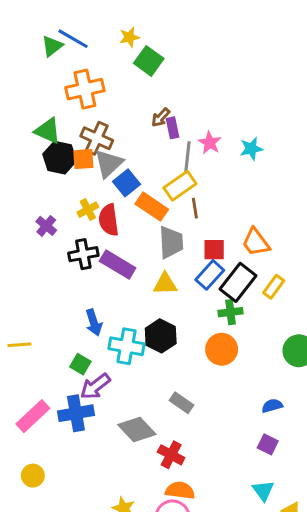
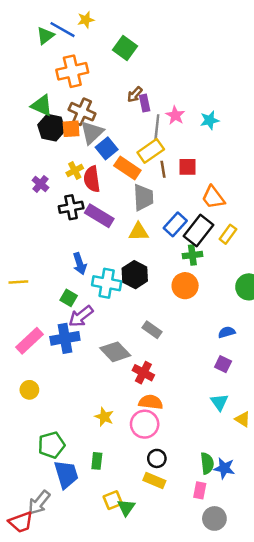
yellow star: (129, 37) -> (86, 20), moved
red square: (214, 250) -> (187, 167), moved

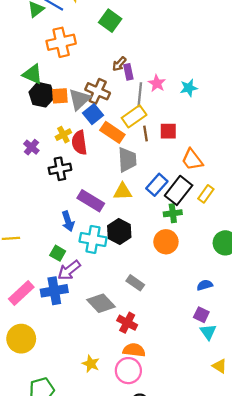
brown cross: (82, 112) -> (98, 91), moved
purple rectangle: (99, 216) -> (91, 201), moved
yellow circle: (29, 390) -> (21, 339), size x1.6
cyan triangle: (219, 402) -> (208, 332), moved

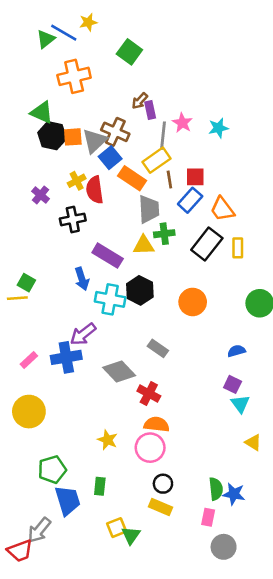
blue rectangle: (157, 185) -> (190, 200), moved
yellow rectangle: (206, 194) -> (238, 248), turned -36
green cross: (173, 213) -> (164, 234), moved
green square: (58, 253) -> (26, 283), moved
pink rectangle: (21, 293) -> (29, 360), size x0.6

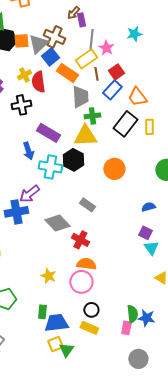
pink star: (182, 123) -> (106, 48), moved
red square: (195, 177) -> (116, 72), turned -35
yellow triangle: (144, 245) -> (85, 136), moved, size x1.4
blue trapezoid: (68, 500) -> (56, 323), moved, turned -80
pink rectangle: (208, 517) -> (126, 328), moved

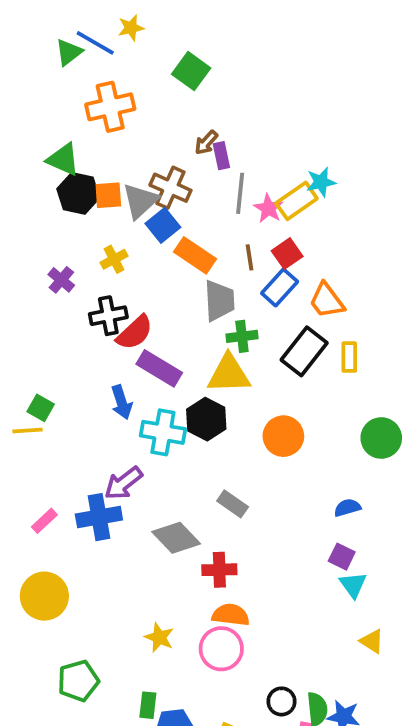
yellow rectangle: (86, 59) -> (297, 201), moved
red semicircle: (38, 82) -> (135, 333), moved, turned -125
red cross: (80, 240) -> (219, 570), turned -30
black circle: (91, 310) -> (281, 701), moved

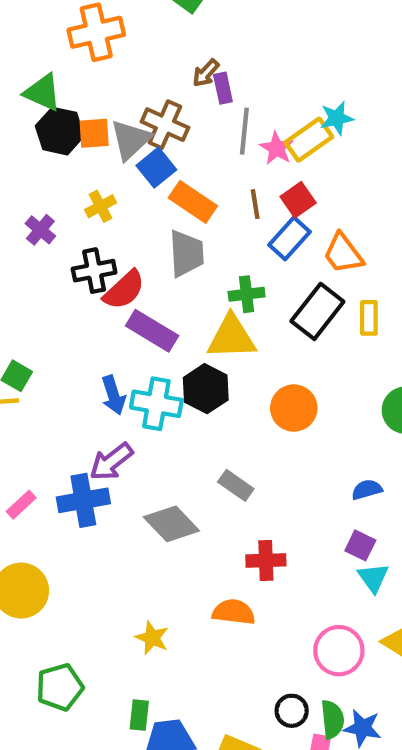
gray trapezoid: (219, 301) -> (186, 253), moved
blue arrow: (122, 402) -> (113, 395), moved
red cross: (219, 570) -> (266, 560), moved
pink circle: (221, 649) -> (339, 651), moved

